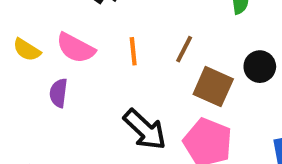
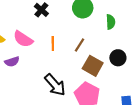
purple semicircle: (59, 93) -> (12, 62), turned -120

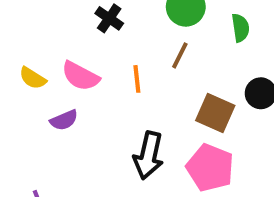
brown line: (79, 45) -> (180, 55), moved
black arrow: (55, 85) -> (149, 155), turned 60

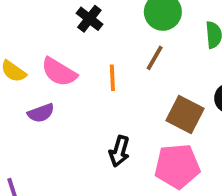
black arrow: (149, 155) -> (119, 151), size x0.7
pink pentagon: (210, 168) -> (177, 166), turned -30

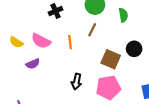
black cross: (89, 19) -> (56, 11), turned 32

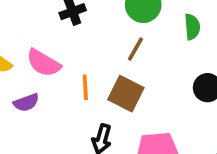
orange line: (70, 42) -> (85, 87), moved
brown square: (111, 59) -> (126, 94), moved

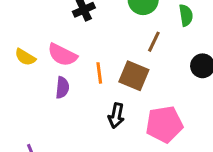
brown line: (135, 49) -> (154, 42), moved
purple semicircle: (26, 103) -> (62, 88), moved, turned -60

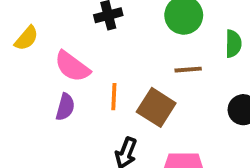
brown line: (154, 42) -> (188, 70), turned 50
yellow semicircle: (25, 57) -> (26, 38), moved, turned -90

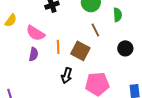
brown line: (188, 70) -> (95, 30), turned 72

